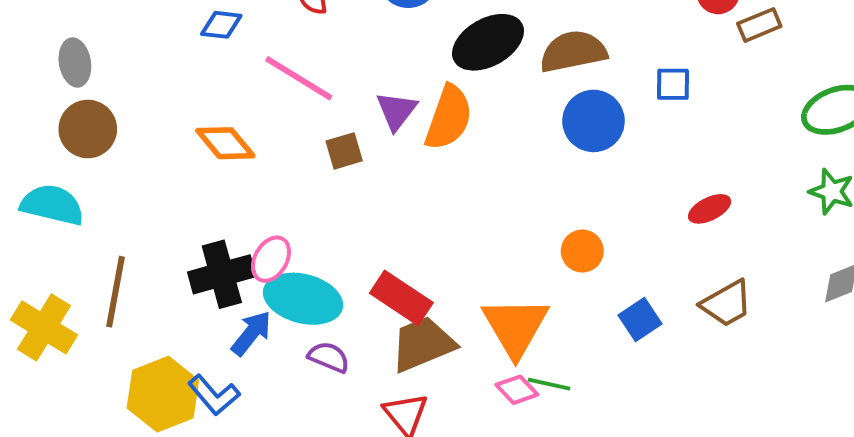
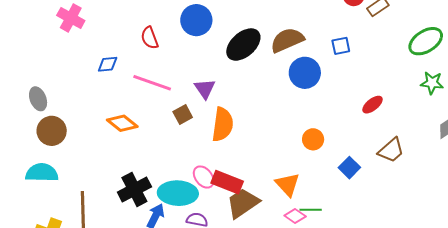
orange semicircle: (449, 118) -> (223, 124), moved
pink ellipse: (271, 259) -> (204, 177), moved, turned -55
orange triangle: (515, 327) -> (288, 184), size x0.7

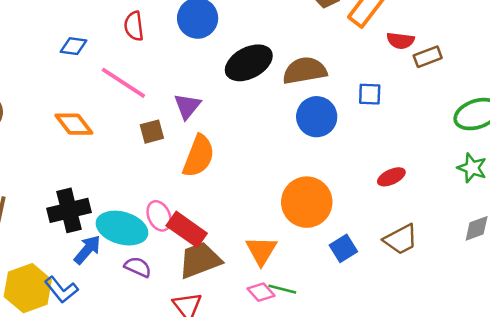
orange circle: (313, 139) -> (307, 202), size x1.8

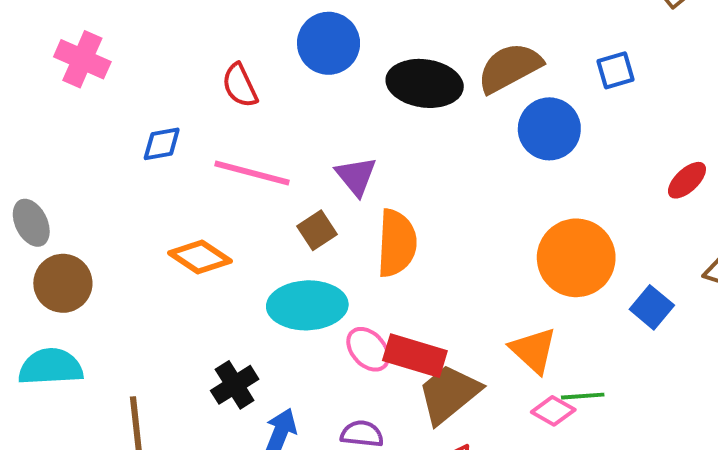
black ellipse: (249, 63) -> (425, 83), turned 54
black cross: (69, 210) -> (235, 385), size x0.7
cyan ellipse: (122, 228) -> (307, 305), moved

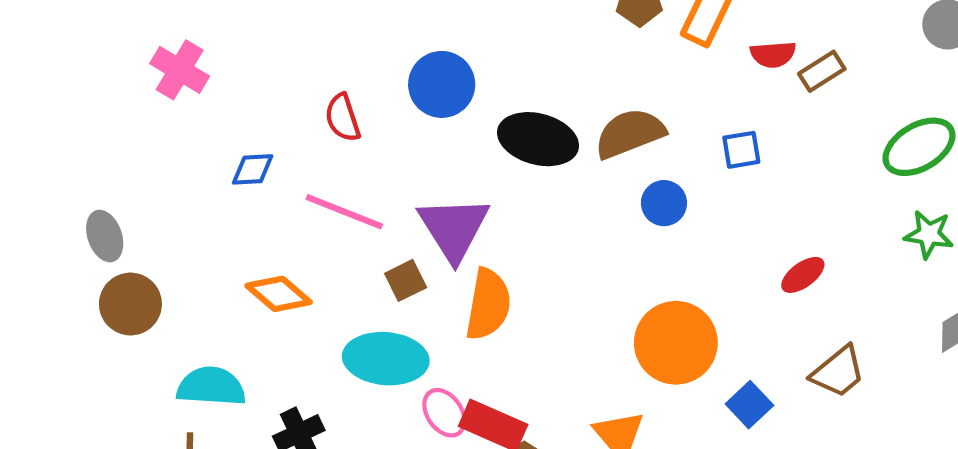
blue circle: (549, 129) -> (664, 203), size x0.7
purple triangle: (356, 176) -> (454, 228), size x1.6
cyan semicircle: (51, 367) -> (211, 387), moved

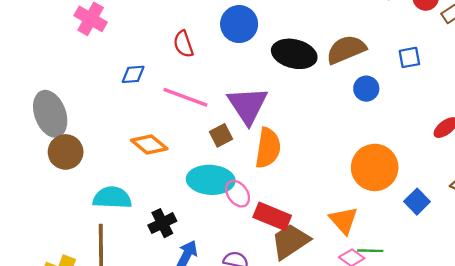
gray ellipse: (105, 236) -> (50, 114), size x1.6
pink ellipse: (444, 413) -> (238, 194), moved

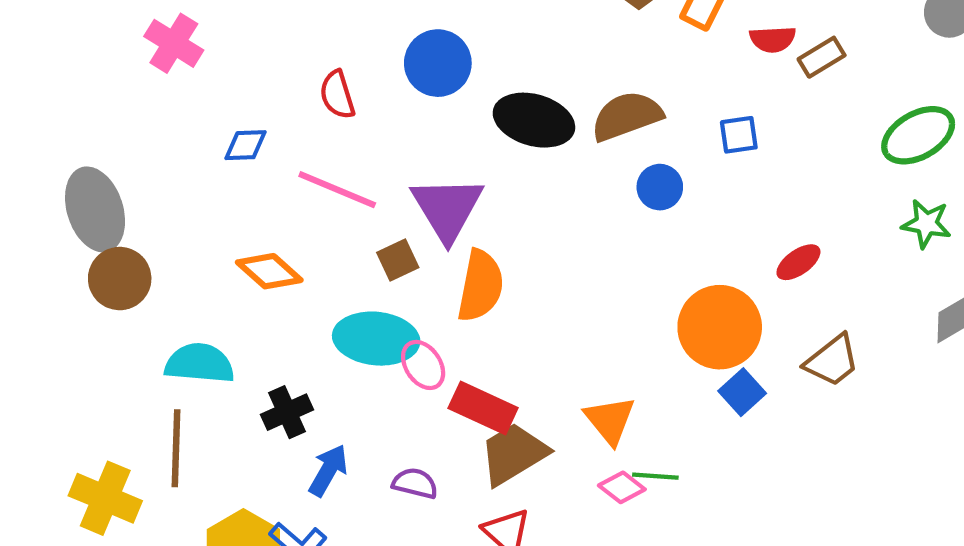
orange circle: (375, 167) -> (720, 327), moved

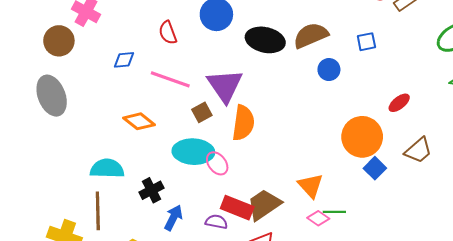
brown circle: (120, 279) -> (59, 41), moved
red rectangle: (483, 408) -> (237, 208), moved

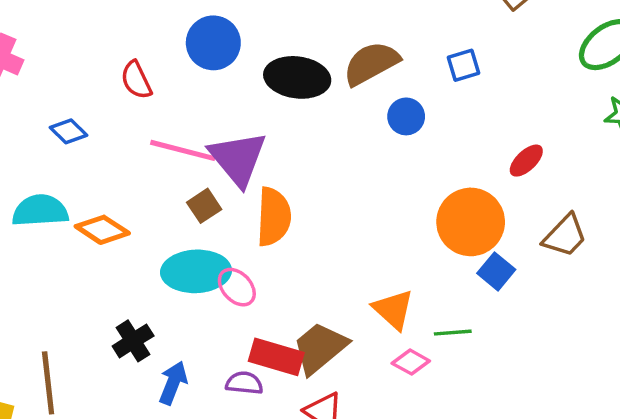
blue diamond: (124, 60) -> (68, 131), turned 55
pink line: (170, 79) -> (183, 150), moved
cyan semicircle: (107, 169) -> (40, 211), moved
green line: (334, 212) -> (453, 333), moved

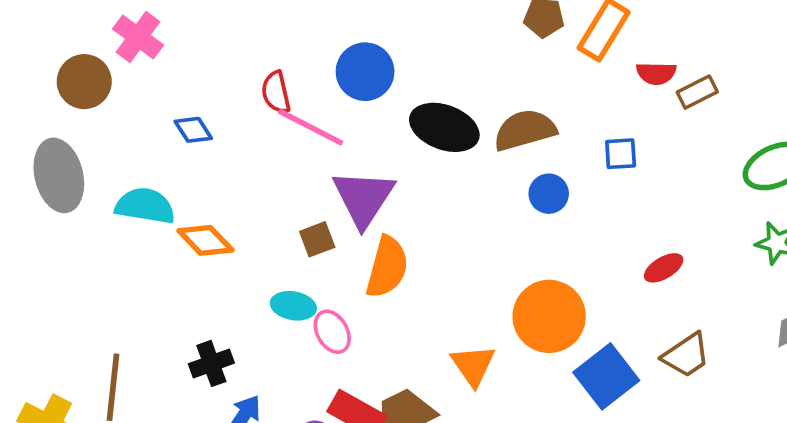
pink line: (183, 150) -> (311, 127), moved
orange circle: (471, 222) -> (549, 316), moved
cyan ellipse: (196, 271) -> (293, 306), size x0.6
blue square: (496, 271) -> (606, 376), size x1.6
orange triangle: (393, 310) -> (473, 365), moved

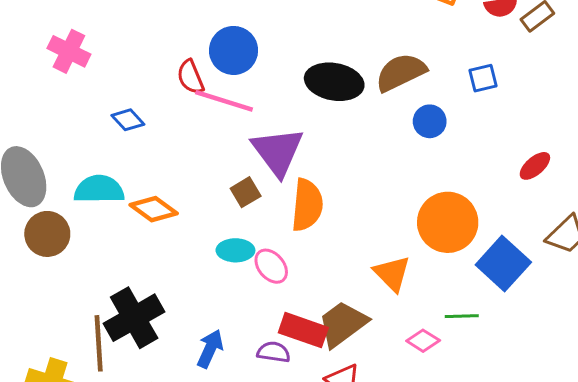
blue circle: (365, 72) -> (234, 50), moved
brown circle: (84, 82) -> (47, 234), moved
black cross: (211, 363) -> (134, 318), moved, size x1.6

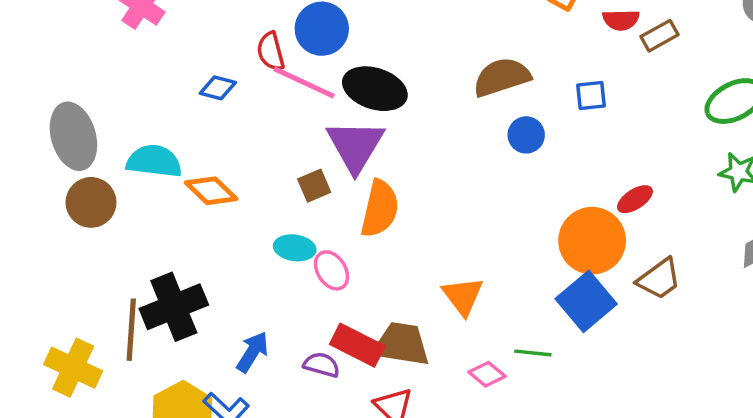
black ellipse: (334, 82) -> (375, 89), moved
blue diamond: (128, 120) -> (218, 88), moved, turned -40
orange circle: (448, 222) -> (592, 241), moved
brown trapezoid: (343, 324) -> (401, 344), turned 38

